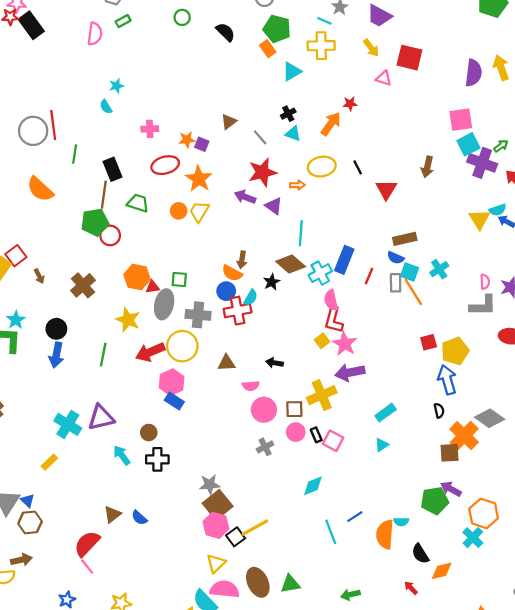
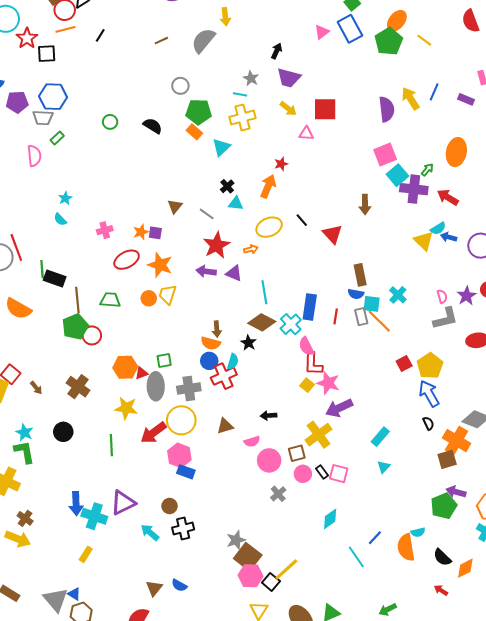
black rectangle: (113, 169) -> (55, 279), moved, turned -35
brown rectangle: (405, 239) -> (360, 275), turned -75
blue arrow: (56, 355) -> (76, 504), moved

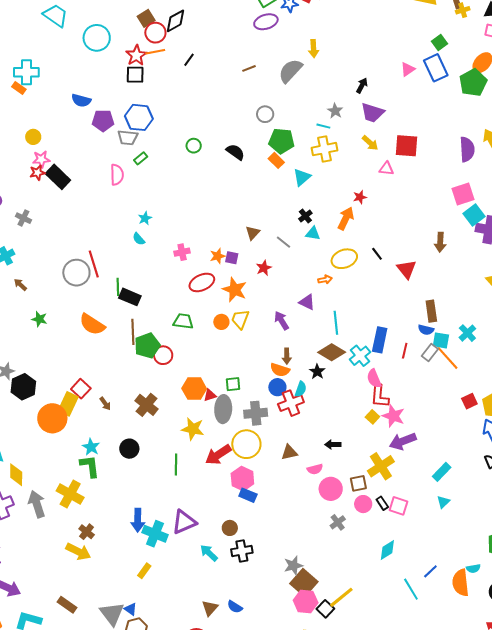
red star: (27, 38) -> (136, 55), moved
red star: (217, 245) -> (264, 268), moved, size x0.6
purple arrow: (206, 271) -> (282, 321), moved, turned 48
brown line: (77, 300) -> (133, 332), moved
gray rectangle: (361, 317) -> (430, 352), turned 48

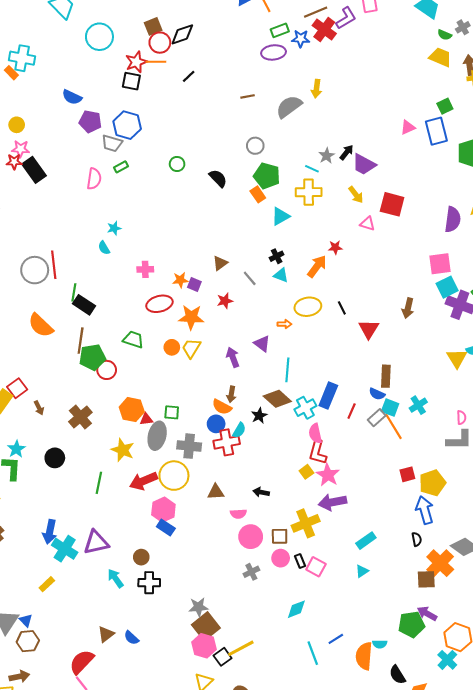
black arrow: (362, 85) -> (346, 152), moved
orange star: (235, 290) -> (191, 317), turned -30

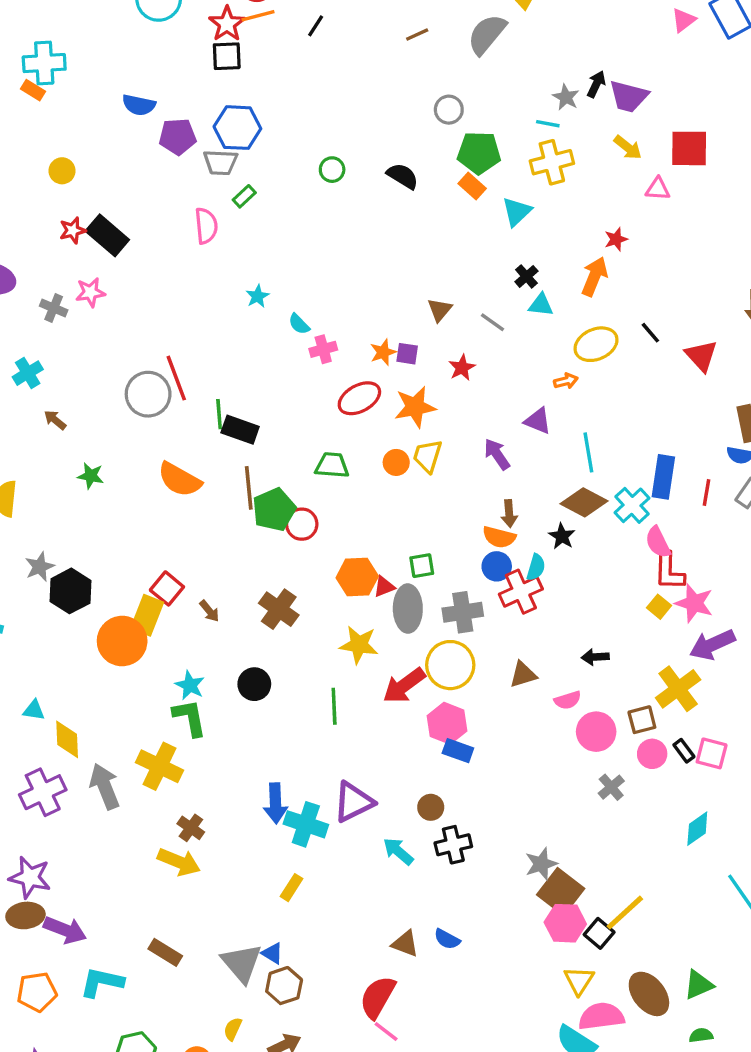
pink star: (21, 149) -> (90, 292), moved
cyan semicircle: (104, 248) -> (299, 324), moved
brown triangle: (106, 634) -> (405, 944), turned -48

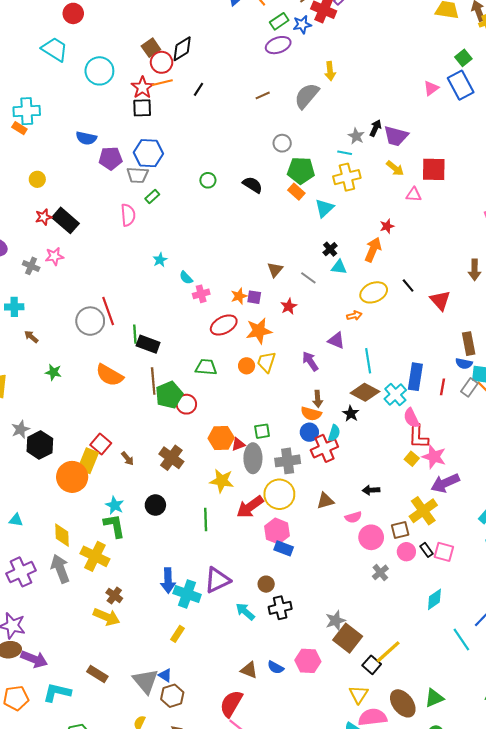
cyan cross: (28, 373) -> (14, 307), turned 30
yellow diamond: (67, 739) -> (62, 535), moved
pink hexagon: (565, 923) -> (308, 661), moved

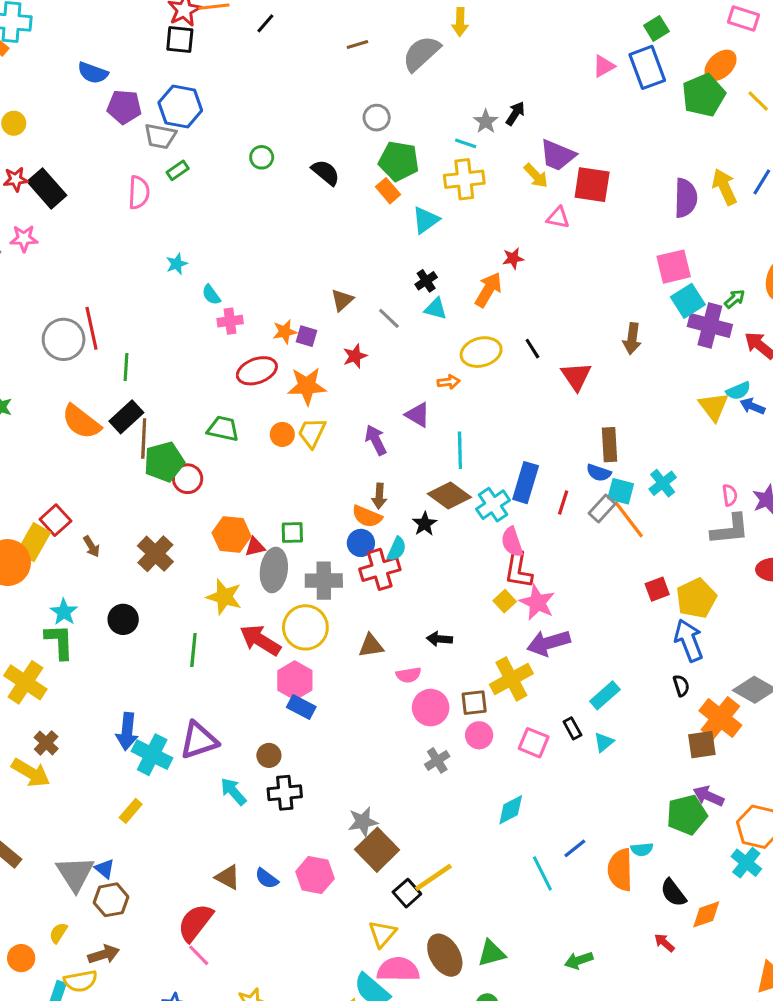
purple trapezoid: (396, 136) -> (558, 155), moved
black rectangle: (148, 344) -> (126, 417), moved, turned -70
red arrow: (250, 507) -> (260, 640), turned 60
black rectangle: (427, 550) -> (572, 728), moved

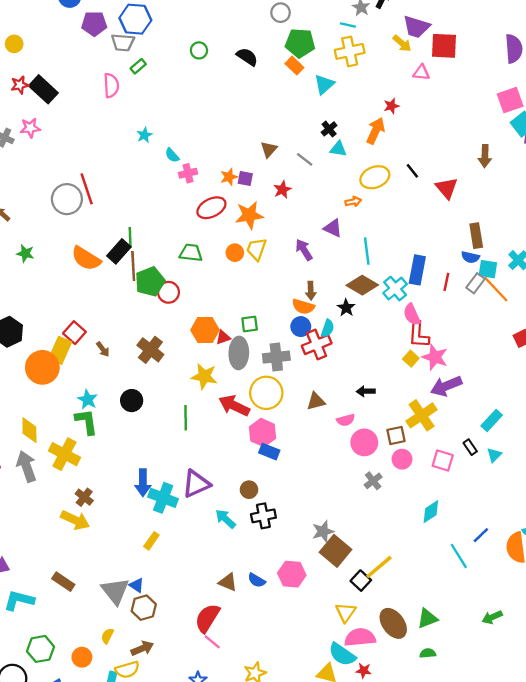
green line: (126, 367) -> (130, 237), moved

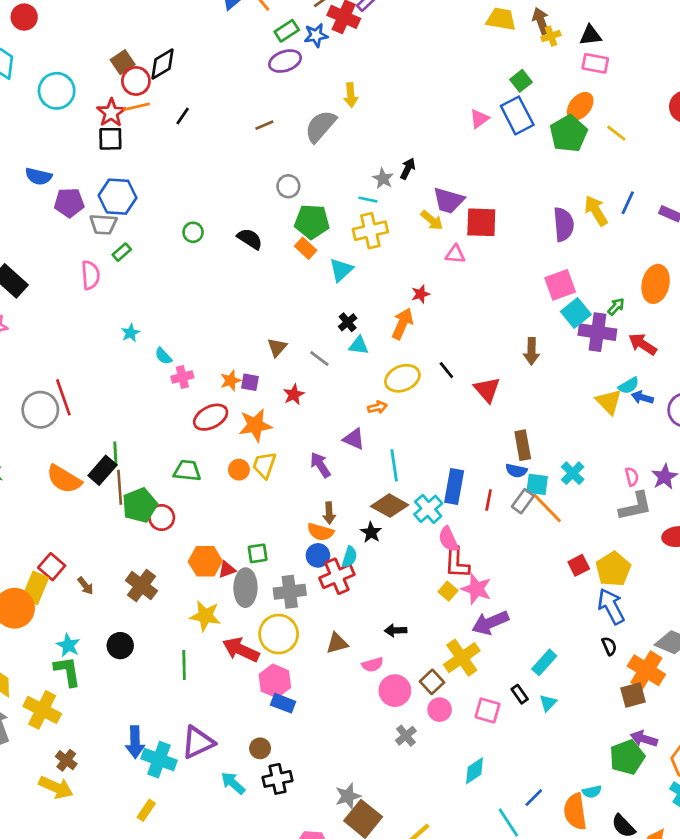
brown square: (396, 435) -> (432, 682), turned -30

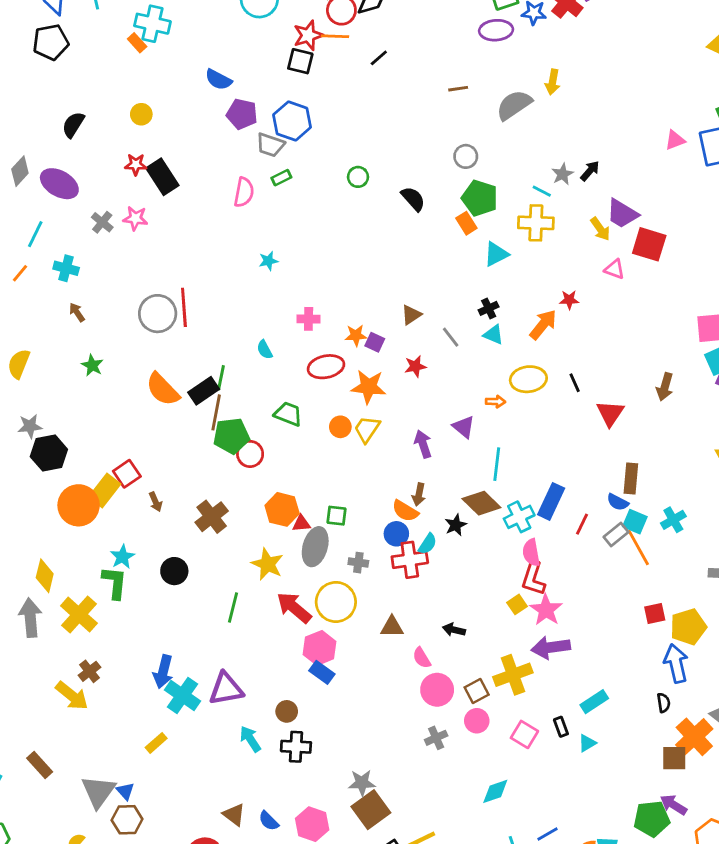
cyan semicircle: (163, 356) -> (265, 350), moved
gray cross: (290, 592) -> (358, 563), size x0.6
pink semicircle: (373, 665) -> (422, 658), turned 60

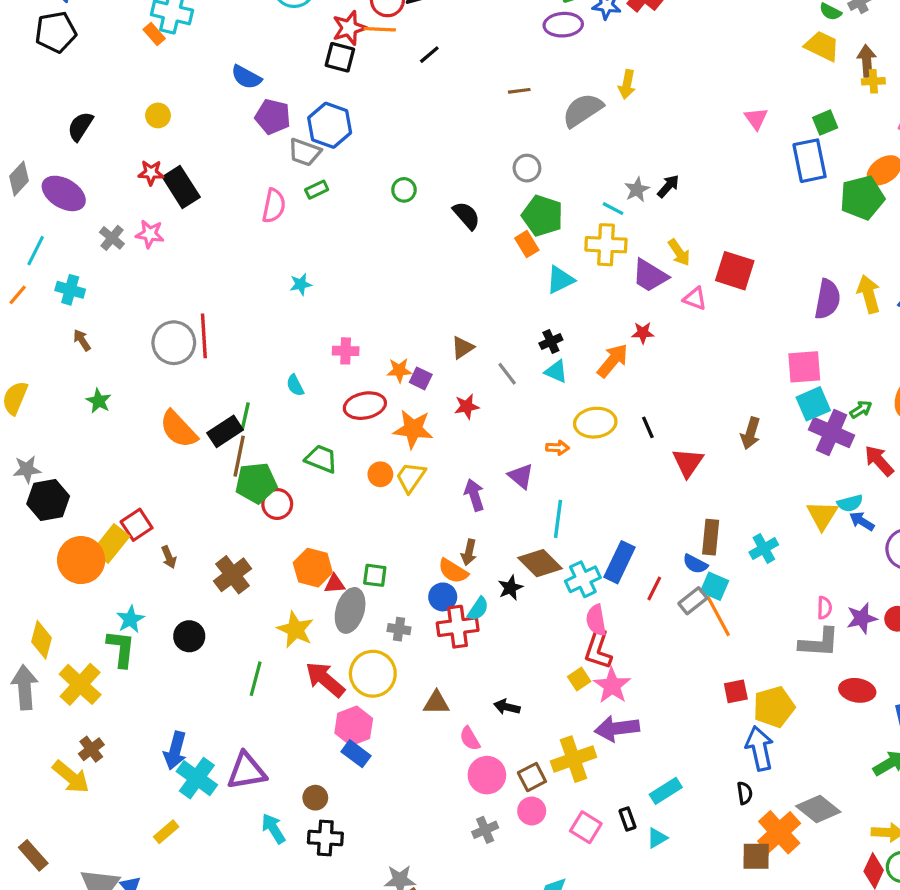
pink triangle: (675, 140) -> (756, 119), moved, turned -45
purple trapezoid: (622, 214) -> (650, 276), moved
cyan cross: (673, 520) -> (764, 548), moved

